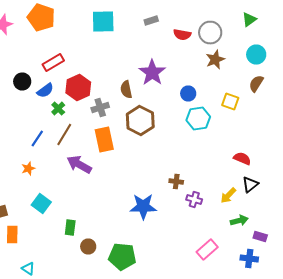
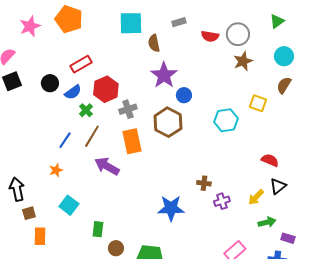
purple star: (152, 72) -> (164, 75), moved
brown semicircle: (126, 90) -> (154, 43), moved
blue circle: (188, 94) -> (184, 95), moved
purple cross: (194, 200) -> (222, 201), turned -35

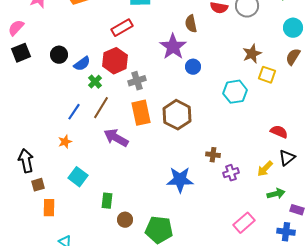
brown semicircle: (154, 43) -> (191, 24), moved
brown star: (243, 61) -> (252, 54), moved
red rectangle: (81, 64) -> (122, 28), moved
brown hexagon: (168, 122) -> (177, 115), moved

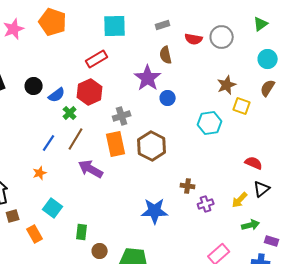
gray cross: (137, 81) -> (122, 116), moved
orange rectangle: (49, 208) -> (35, 234), moved, turned -30

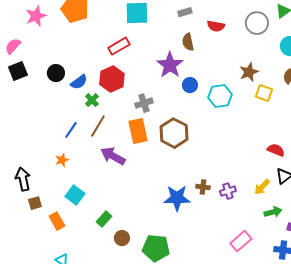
gray circle: (222, 37) -> (257, 23), moved
cyan hexagon: (210, 123) -> (220, 96), moved
brown cross: (188, 186) -> (203, 187), moved
green rectangle: (82, 232) -> (104, 219), turned 35

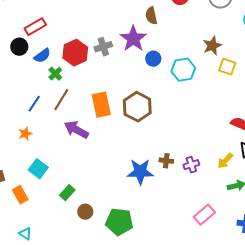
red rectangle: (119, 46) -> (35, 27), moved
gray cross: (144, 103) -> (103, 47), moved

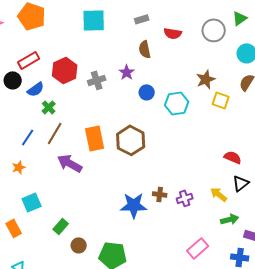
purple star: (133, 39) -> (127, 72), size x0.6
red hexagon: (75, 53) -> (65, 70), moved
yellow arrow: (225, 161) -> (219, 194), turned 84
cyan square: (38, 169) -> (32, 202), turned 30

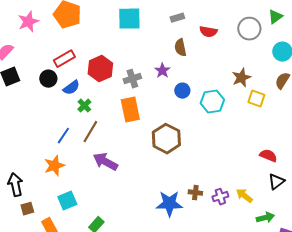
orange rectangle: (95, 138) -> (130, 110), moved
orange star: (19, 167) -> (54, 166), size x1.5
yellow arrow: (219, 194) -> (244, 196), moved

